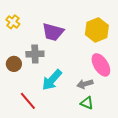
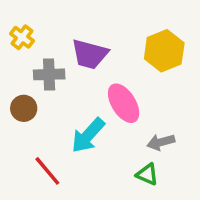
gray cross: (35, 54) -> (49, 74), moved
pink ellipse: (101, 65) -> (124, 103), moved
gray arrow: (85, 84) -> (161, 142), moved

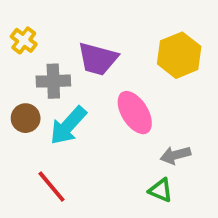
cyan arrow: (88, 135) -> (68, 125), moved

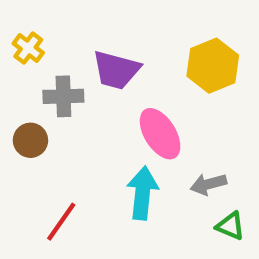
cyan arrow: (68, 125) -> (142, 193), moved, turned 144
red line: (51, 187) -> (61, 222), turned 75
green triangle: (161, 190) -> (230, 226), moved

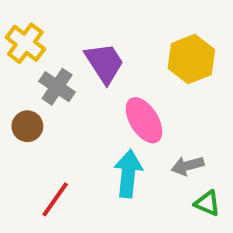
yellow cross: (28, 48) -> (25, 43), size x1.4
purple trapezoid: (116, 70) -> (104, 63), turned -138
gray cross: (63, 96) -> (57, 87), turned 36

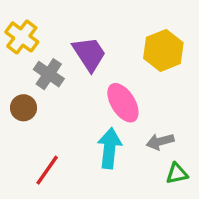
green triangle: (207, 203) -> (177, 174), turned -35

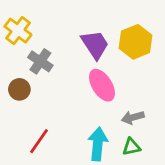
purple trapezoid: (89, 54) -> (95, 45), moved
cyan arrow: (109, 148) -> (98, 144), moved
green triangle: (177, 174) -> (131, 147), moved

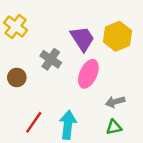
gray cross: (40, 61) -> (51, 59), moved
pink ellipse: (102, 85) -> (88, 74), turned 56
cyan arrow: (98, 144) -> (68, 125), moved

